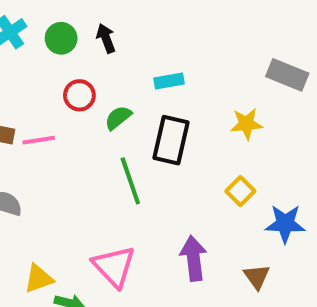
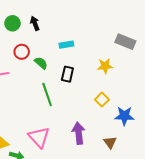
green semicircle: (118, 118) -> (41, 63), turned 80
black rectangle: (171, 140) -> (67, 74), size x0.7

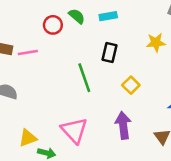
green semicircle: (41, 63) -> (77, 16), moved
yellow square: (102, 100) -> (131, 85), moved

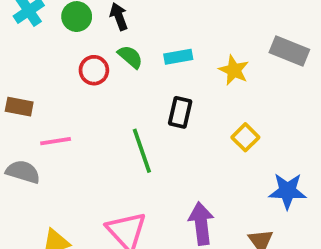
yellow star: (156, 43) -> (234, 70), moved, turned 30
pink line: (28, 53) -> (56, 141), moved
yellow square: (131, 85) -> (245, 137), moved

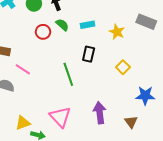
pink line: (56, 141) -> (23, 69), turned 42

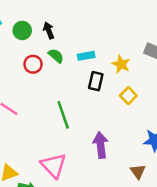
black rectangle: (89, 54) -> (96, 81), moved
yellow square: (123, 67) -> (128, 96), moved
purple arrow: (100, 113) -> (101, 145), moved

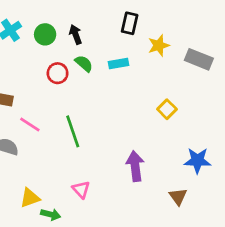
yellow star: (121, 64) -> (159, 45), moved, turned 30
black rectangle: (96, 81) -> (130, 23), moved
green line: (63, 115) -> (73, 131), moved
pink triangle: (54, 165) -> (81, 190), size x0.6

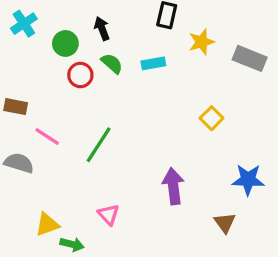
green circle: (45, 34) -> (65, 43), moved
green line: (73, 131) -> (99, 145), turned 52

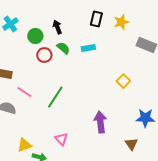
yellow star: (202, 42) -> (121, 22), moved

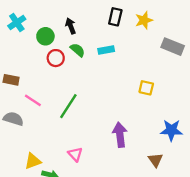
yellow square: (123, 81) -> (146, 88), turned -32

